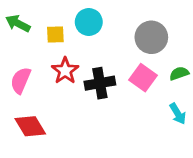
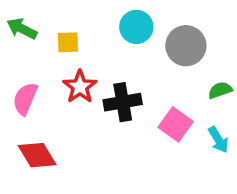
cyan circle: (89, 22) -> (136, 27), moved
pink square: (143, 78) -> (176, 124), moved

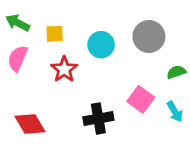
cyan circle: (136, 27) -> (101, 45), moved
pink semicircle: (25, 99) -> (18, 58), moved
black cross: (123, 102) -> (98, 119), moved

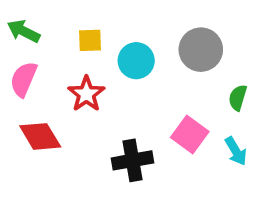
yellow square: (55, 34) -> (90, 40), moved
green semicircle: (176, 72) -> (238, 98), turned -54
red diamond: (30, 124) -> (40, 136), moved

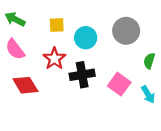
pink semicircle: (24, 79) -> (15, 49), turned -60
black cross: (132, 160) -> (82, 75), moved

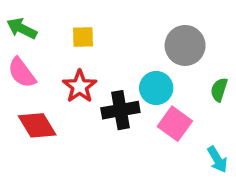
cyan circle: (86, 38) -> (156, 88), moved
cyan arrow: (148, 94) -> (217, 159), moved

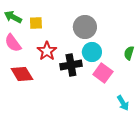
yellow square: (83, 37) -> (36, 23), moved
gray circle: (185, 45) -> (85, 27), moved
cyan arrow: (217, 159) -> (123, 103), moved

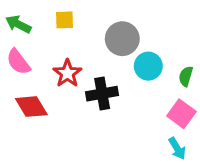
yellow square: (36, 23) -> (65, 20), moved
cyan circle: (92, 52) -> (148, 66), moved
pink square: (103, 73) -> (181, 114), moved

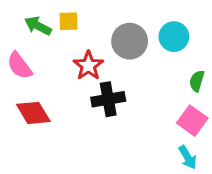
green arrow: (18, 24) -> (38, 26), moved
cyan circle: (148, 66) -> (174, 37), moved
red star: (67, 73) -> (88, 66), moved

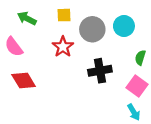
yellow square: (68, 21) -> (64, 15), moved
black cross: (108, 99) -> (100, 71), moved

